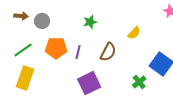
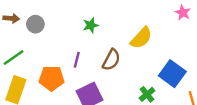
yellow semicircle: (134, 33) -> (141, 38), size x1.5
orange pentagon: (56, 48) -> (51, 78), moved

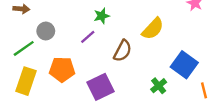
gray circle: (35, 24) -> (46, 31), moved
purple line: (77, 60) -> (88, 37), moved, turned 35

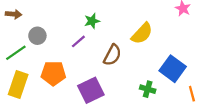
green cross: (159, 86) -> (148, 89), turned -35

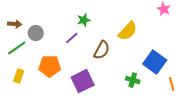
brown arrow: (14, 14) -> (15, 24), moved
yellow rectangle: (18, 85) -> (19, 76), size x0.6

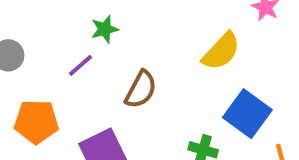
yellow semicircle: (128, 31) -> (221, 51), moved

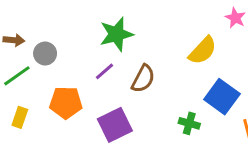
green star: (105, 29) -> (116, 34), size x1.6
purple line: (81, 65) -> (105, 71), moved

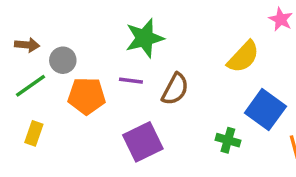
purple line: (105, 71) -> (131, 81), turned 48
orange pentagon: (66, 103) -> (87, 96), moved

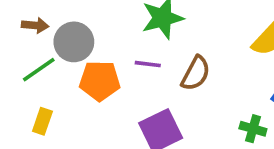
gray circle: (63, 60) -> (74, 42), size x1.4

